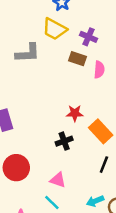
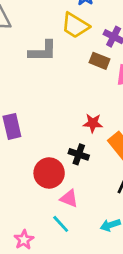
black cross: (64, 141) -> (79, 154), turned 35
red circle: (16, 168) -> (49, 173), moved

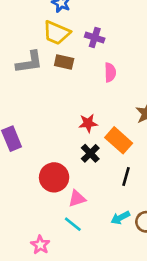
brown rectangle: (99, 61) -> (64, 62), moved
black cross: (79, 154) -> (90, 153), moved, turned 36
pink triangle: (69, 198) -> (77, 199), turned -30

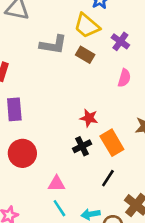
red circle: (54, 177) -> (22, 153), moved
cyan line: (73, 224) -> (59, 208), moved

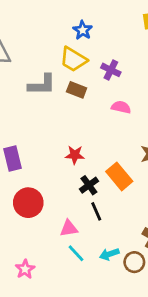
pink semicircle: (124, 78) -> (121, 107), turned -84
red star: (89, 118) -> (75, 155), moved
black line: (108, 178) -> (96, 211), moved, turned -48

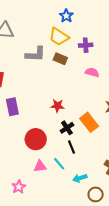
purple cross: (111, 70) -> (86, 45), turned -32
red circle: (28, 203) -> (36, 139), moved
pink triangle: (69, 228) -> (40, 166), moved
cyan line: (76, 253) -> (59, 164), moved
brown circle: (134, 262) -> (96, 194), moved

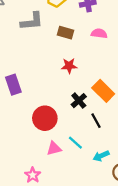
brown rectangle: (60, 59) -> (65, 33), moved
red star: (57, 106) -> (69, 66), moved
black line: (72, 147) -> (96, 121), moved

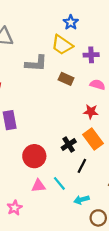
red star: (69, 66) -> (91, 112), moved
black line: (96, 121) -> (82, 166), turned 48

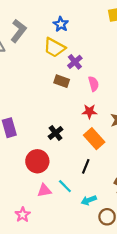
purple cross: (91, 55) -> (75, 62), moved, turned -32
gray L-shape: (36, 63) -> (18, 31), moved, turned -50
pink semicircle: (97, 85) -> (94, 84), turned 64
black cross: (69, 145) -> (56, 133), moved

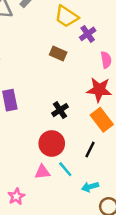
brown rectangle: (62, 81) -> (58, 53), moved
red star: (89, 111) -> (99, 90), size x1.5
red circle: (37, 161) -> (52, 143), moved

